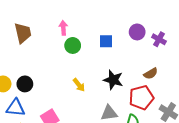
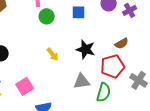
purple cross: (159, 39) -> (130, 10), turned 32

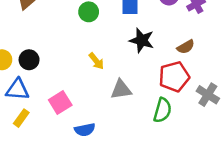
black star: (86, 49) -> (142, 40), moved
gray triangle: (82, 81) -> (121, 90), moved

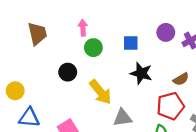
black circle: (29, 60) -> (68, 72), moved
yellow arrow: (96, 61) -> (100, 92), size x1.6

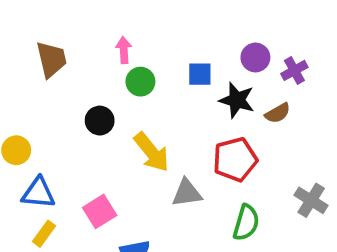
black star: (141, 73) -> (237, 100), moved
brown semicircle: (181, 79) -> (278, 113), moved
red pentagon: (170, 106) -> (235, 159), moved

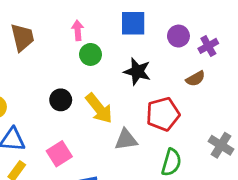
blue square: (200, 74) -> (133, 23), moved, size x1.4
black star: (237, 100) -> (137, 71), moved
black circle: (100, 121) -> (61, 100), moved

